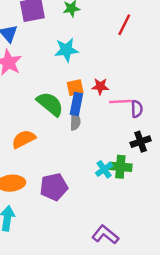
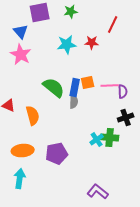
red star: (100, 86) -> (92, 43), moved
orange square: (75, 88) -> (88, 83), moved
orange semicircle: (24, 139) -> (33, 116), turned 102

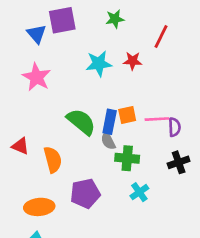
green star: (71, 12) -> (115, 19), moved
blue triangle: (21, 32) -> (37, 34), moved
gray semicircle: (74, 102) -> (108, 141), turned 152
green cross: (110, 138) -> (127, 158), moved
purple pentagon: (57, 154) -> (85, 193), moved

